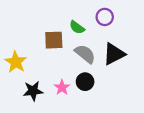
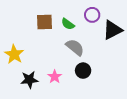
brown square: (54, 40) -> (45, 22), moved
black triangle: (114, 54) -> (112, 30), moved
black circle: (85, 82) -> (83, 71), moved

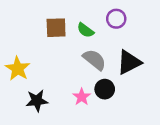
black triangle: (112, 30) -> (129, 62), moved
pink star: (55, 77) -> (82, 97), moved

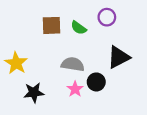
gray semicircle: (94, 60) -> (73, 64), moved, turned -30

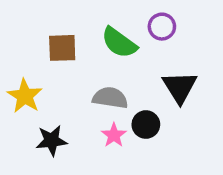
brown square: (51, 25) -> (62, 48), moved
green semicircle: (79, 28) -> (119, 43), size x1.5
black triangle: (119, 57) -> (180, 87), turned -35

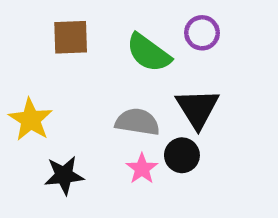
brown square: (62, 48) -> (71, 37), moved
black triangle: (180, 87) -> (198, 109), moved

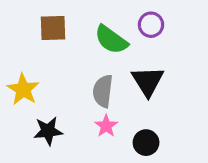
gray semicircle: (137, 122) -> (103, 91), turned -92
black circle: (182, 155) -> (146, 143), moved

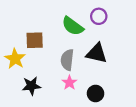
brown square: (53, 28) -> (35, 40), moved
black triangle: (148, 81) -> (97, 53), turned -45

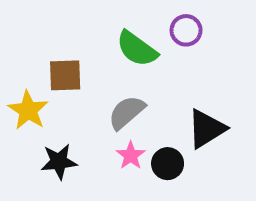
black triangle: (97, 53) -> (207, 129), moved, turned -45
gray semicircle: (67, 60) -> (127, 112), turned 42
black circle: (96, 93) -> (168, 164), moved

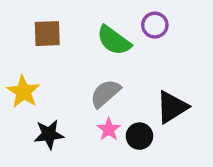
brown square: (65, 75) -> (47, 34), moved

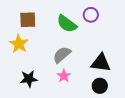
yellow star: (23, 92) -> (19, 44), moved
black triangle: (172, 107) -> (101, 63), turned 40
black circle: (139, 136) -> (100, 86), moved

